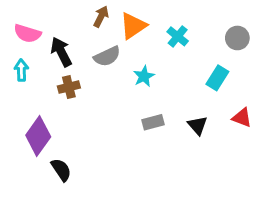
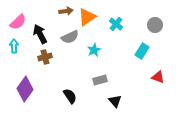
brown arrow: (101, 17) -> (66, 11), turned 56
pink semicircle: (27, 33) -> (18, 22), turned -60
black triangle: (198, 125) -> (115, 101), moved
black semicircle: (61, 170) -> (70, 96), moved

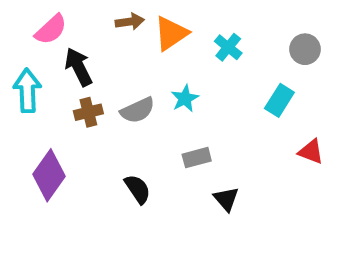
pink semicircle: (18, 22) -> (51, 30), moved
gray semicircle: (70, 37) -> (138, 110), moved
cyan arrow: (14, 46) -> (27, 91), size x1.5

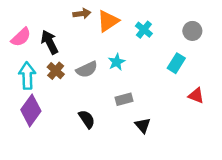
pink semicircle: (51, 30) -> (21, 37), moved
cyan arrow: (27, 91) -> (27, 76), moved
brown cross: (88, 112) -> (56, 71), turned -35

